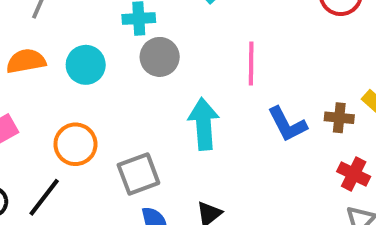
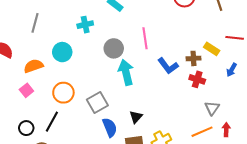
gray circle: (160, 57) -> (114, 48), moved
orange semicircle: (26, 61) -> (33, 66), moved
red cross: (354, 174) -> (197, 79), moved

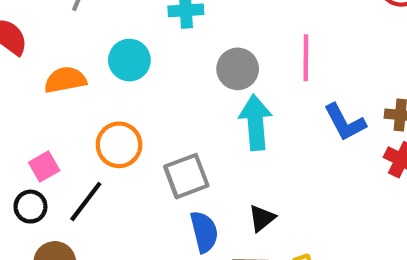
pink square: (26, 90) -> (44, 167), moved

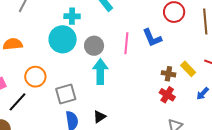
cyan circle: (129, 60) -> (63, 39), moved, size x1.4
blue L-shape: (345, 122) -> (152, 38), moved

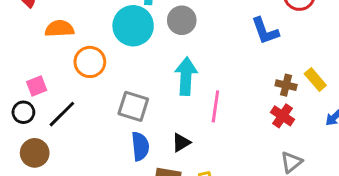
pink line: (126, 43) -> (215, 106), moved
gray circle: (94, 46) -> (182, 20), moved
orange circle: (35, 77) -> (90, 62), moved
gray square: (66, 94) -> (133, 106), turned 30

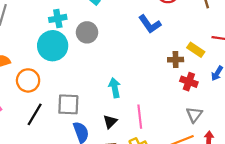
cyan arrow: (186, 76) -> (115, 88), moved, size x0.7
pink line: (215, 106) -> (140, 117), moved
black line: (62, 114) -> (35, 114), moved
red cross: (283, 116) -> (189, 82), moved

